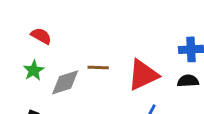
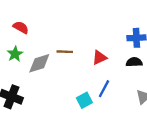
red triangle: (143, 75) -> (99, 57), size x0.6

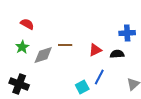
black semicircle: (134, 62) -> (117, 54), moved

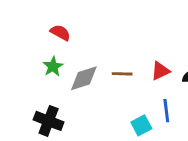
brown line: (65, 45) -> (122, 74), moved
blue line: (99, 77) -> (166, 111), turned -35

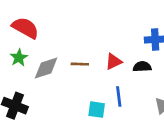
red semicircle: (60, 33) -> (25, 28), size x1.5
cyan square: (141, 125) -> (97, 110), turned 36

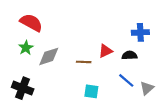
brown line: (80, 64) -> (84, 62), moved
blue line: (119, 97) -> (126, 80), moved, turned -42

